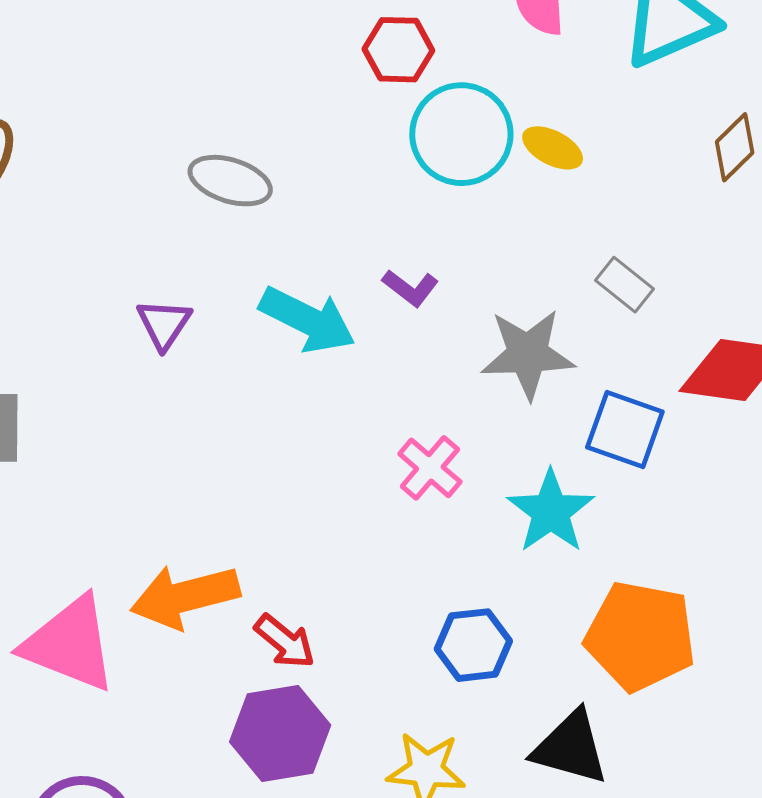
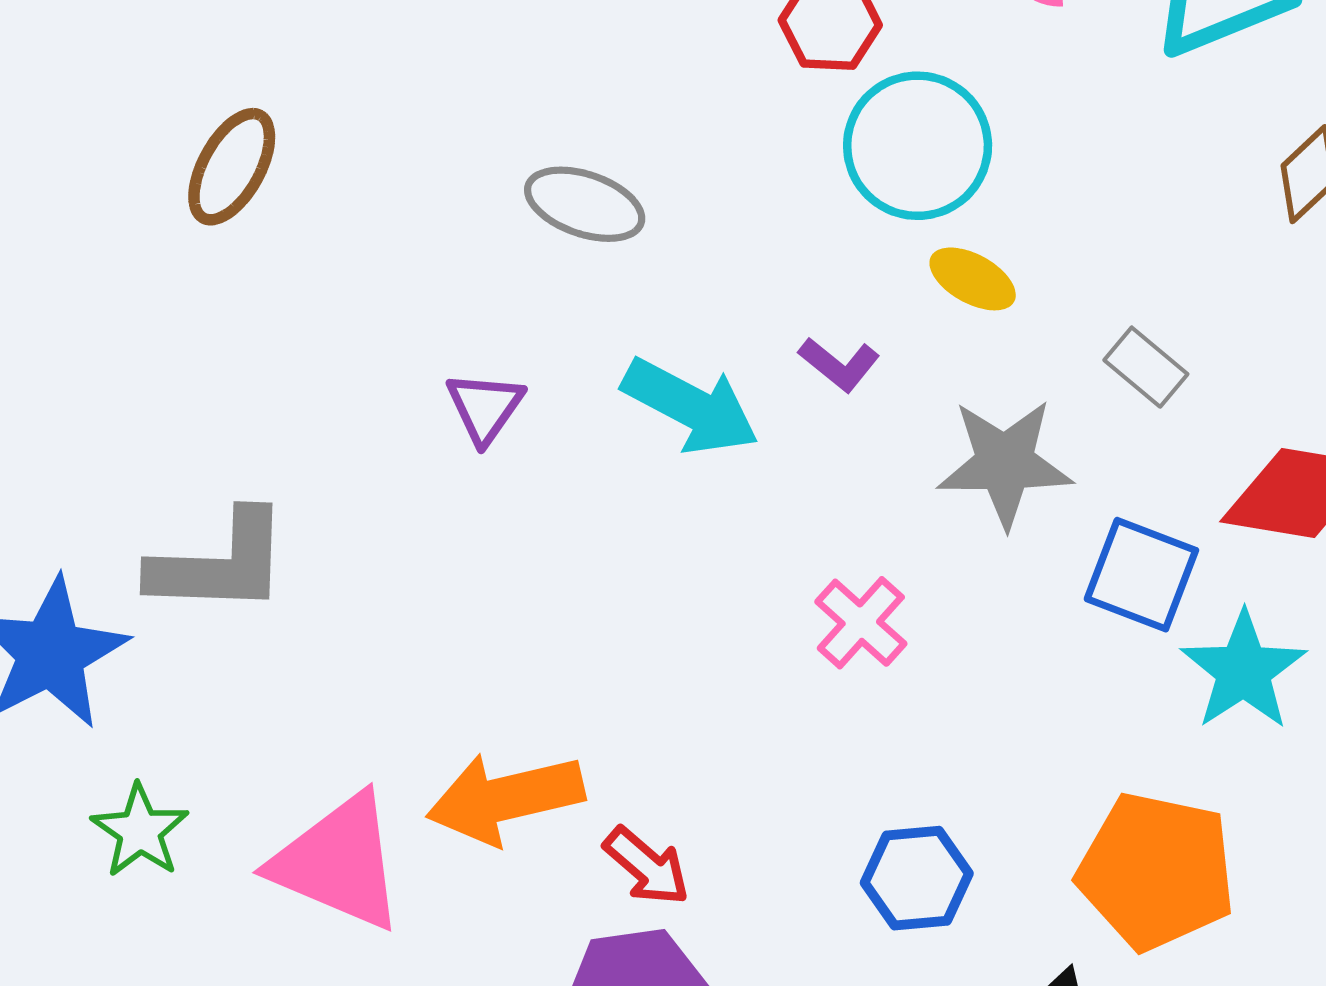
yellow ellipse: (553, 148) -> (973, 279), moved
cyan star: (551, 511) -> (1243, 671), moved

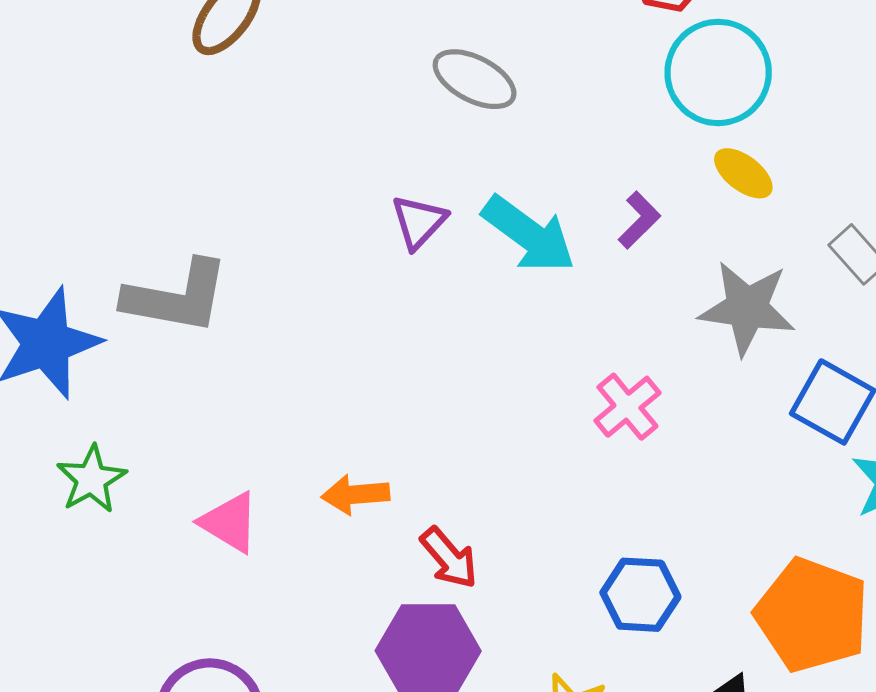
purple L-shape: (839, 364) -> (639, 220), turned -92
purple triangle: (485, 407) -> (419, 222), moved
orange arrow: (505, 798) -> (355, 494), size x0.6
pink triangle: (338, 862) -> (230, 522), size x0.6

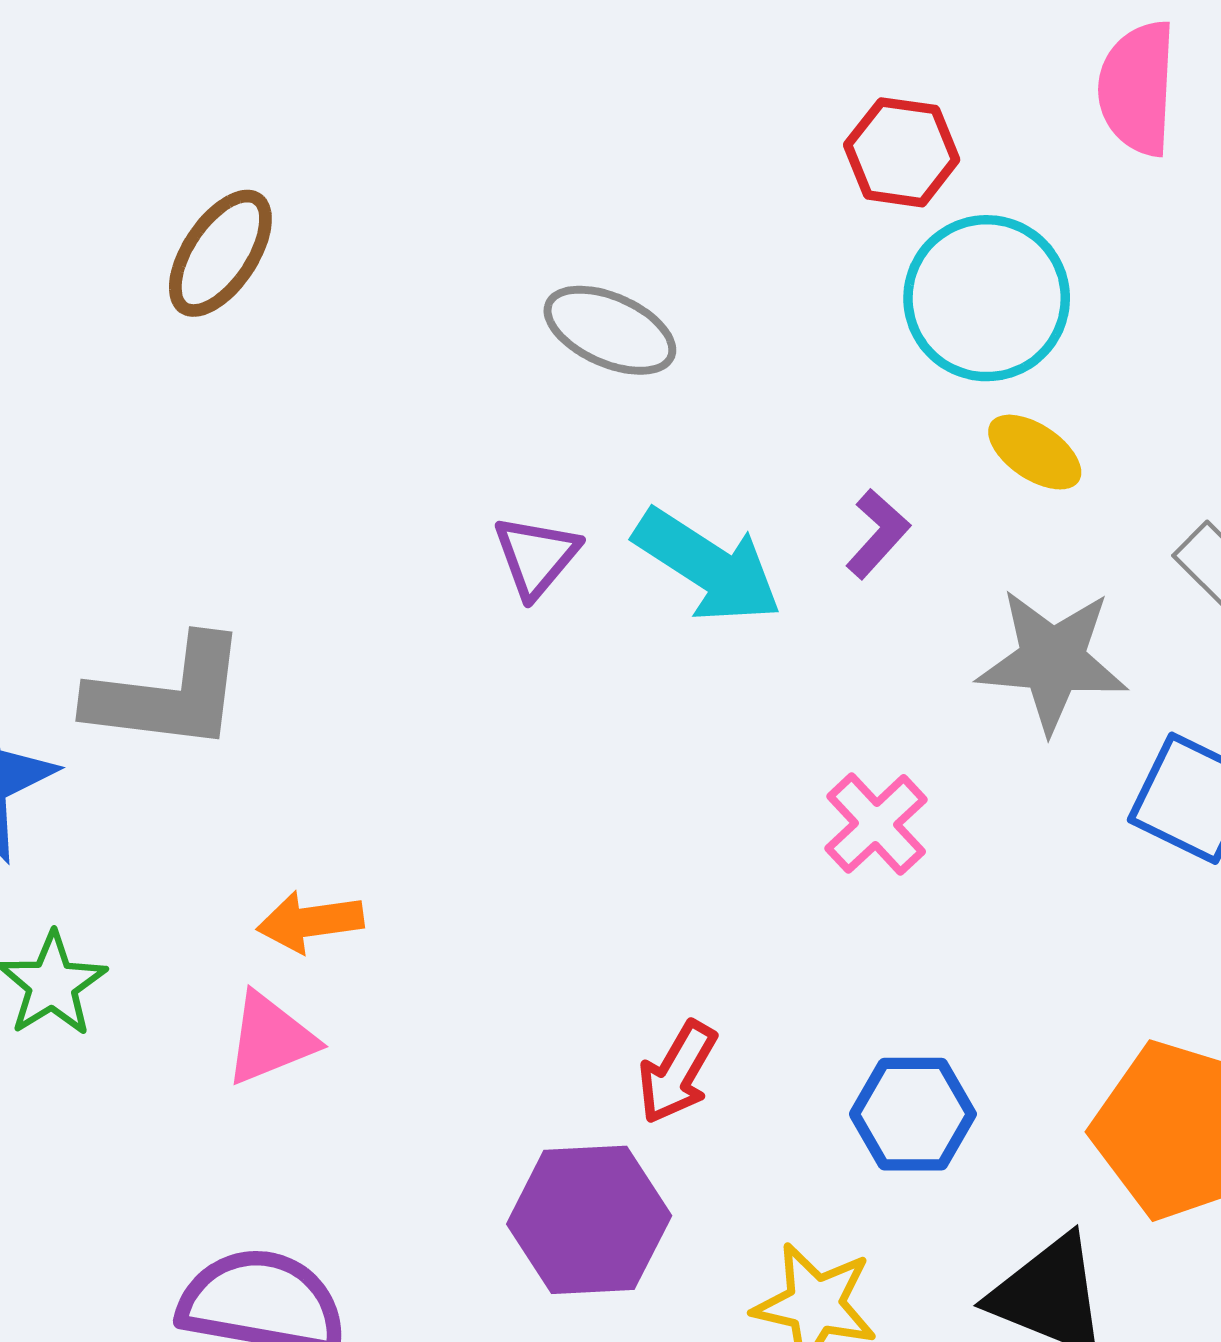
orange arrow: (355, 494) -> (310, 922), moved
pink triangle: (230, 522) -> (270, 1039), turned -50
red arrow: (449, 558) -> (677, 1072), moved, turned 74

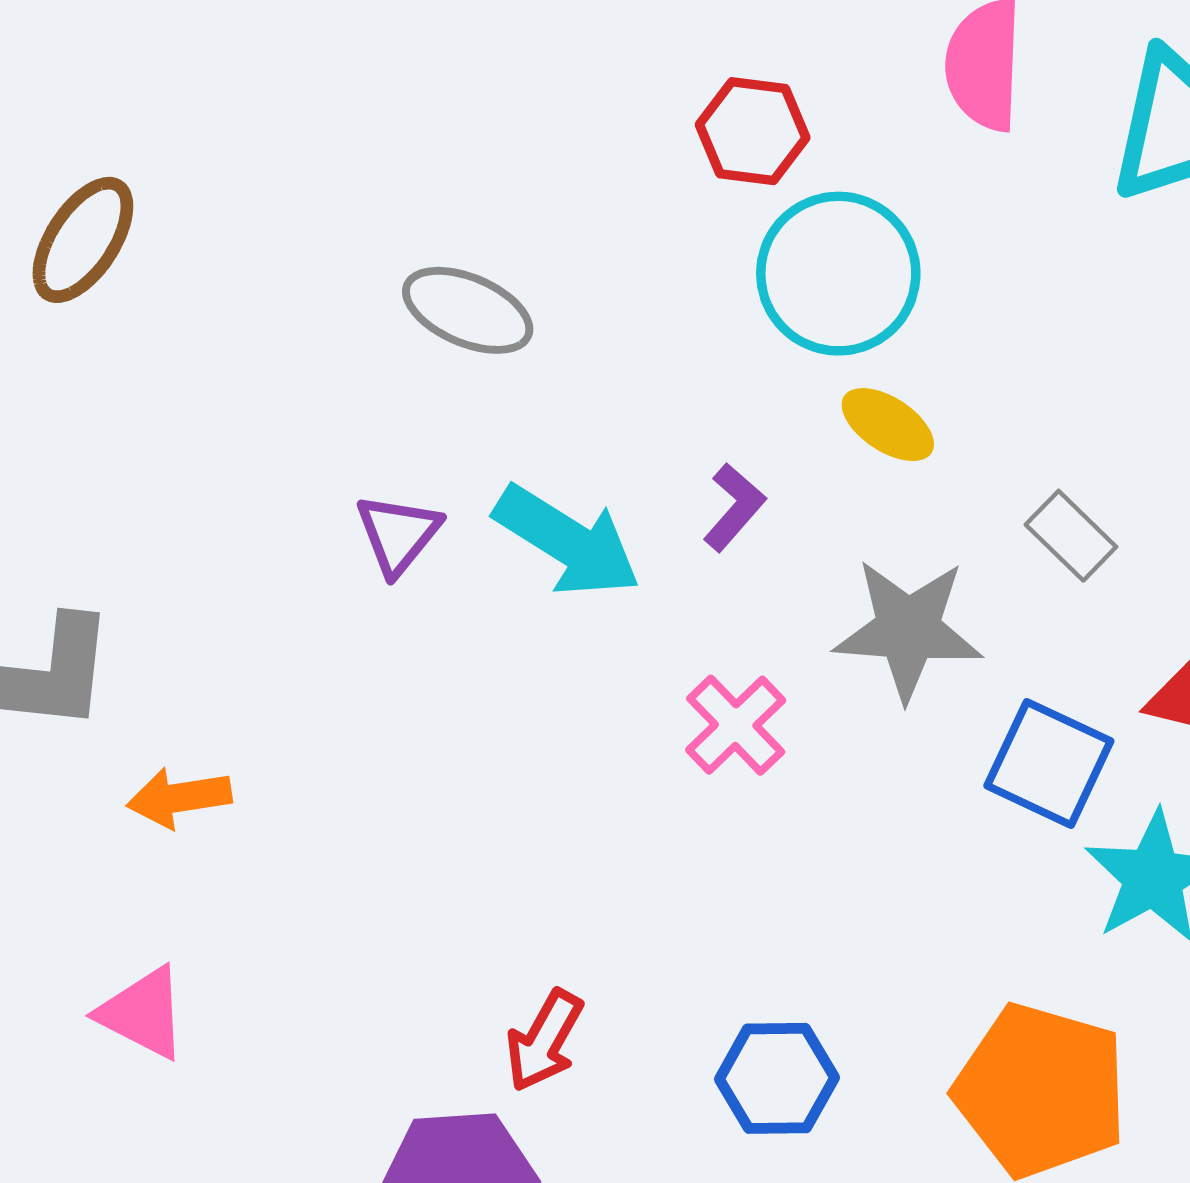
pink cross: (876, 824) -> (736, 725), moved
orange arrow: (310, 922) -> (179, 798), moved
pink triangle: (270, 1039) -> (143, 1013), turned 50

